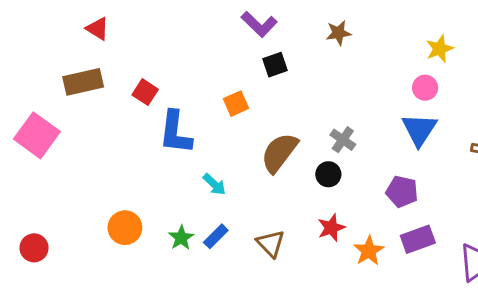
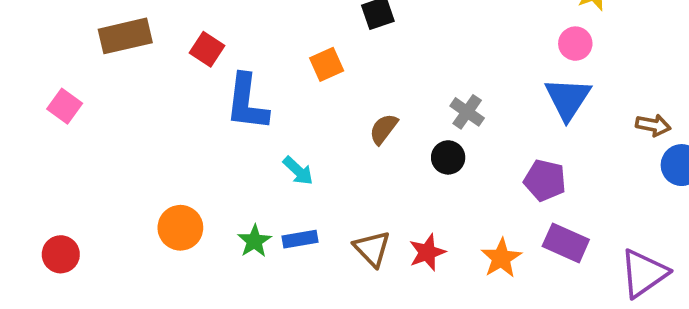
pink square: (37, 135) -> (65, 106), size x0.6
brown semicircle: (279, 153) -> (384, 129), size x0.6
red star: (331, 228) -> (427, 252), moved
blue rectangle: (216, 236) -> (300, 239), turned 35
purple rectangle: (418, 239) -> (566, 243), turned 44

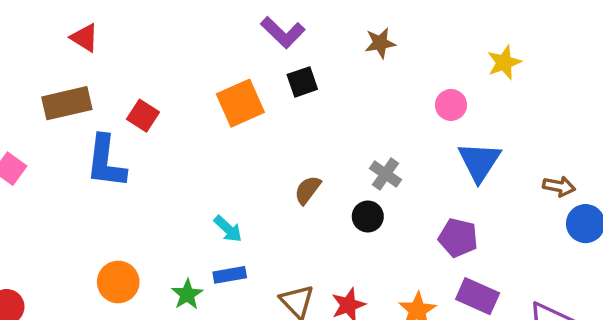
pink circle: (575, 44) -> (451, 105), moved
orange square: (327, 64) -> (240, 103), moved, size x1.5
blue L-shape: (247, 102) -> (106, 162), moved
blue rectangle: (300, 239) -> (230, 275), moved

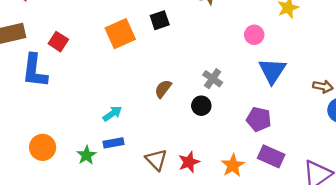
cyan arrow: (228, 229) -> (112, 114), turned -78

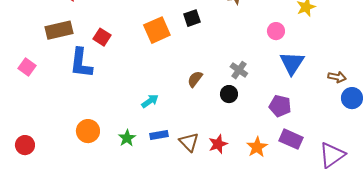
blue rectangle: (114, 143) -> (159, 135), moved

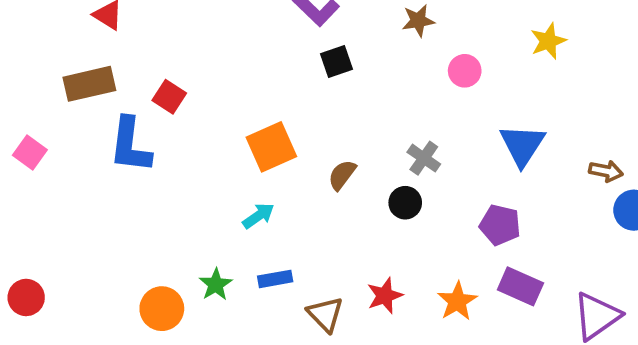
orange square: (157, 30) -> (271, 147), moved
pink circle: (276, 31) -> (465, 71), moved
orange circle: (88, 131) -> (162, 309), moved
brown triangle: (189, 142) -> (325, 314), moved

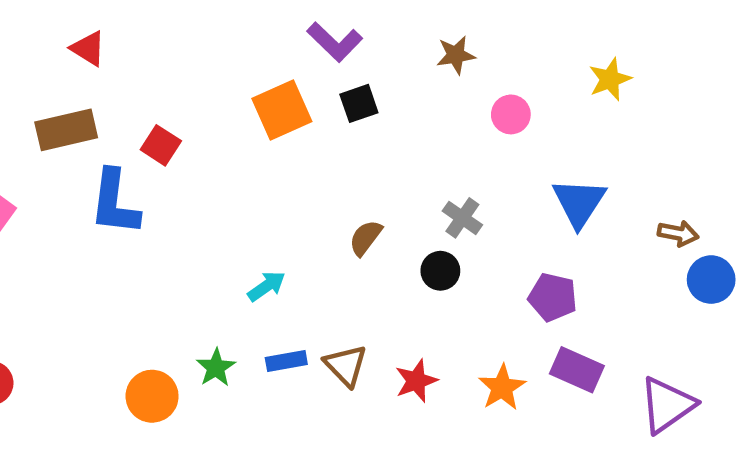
orange square: (271, 147) -> (282, 110), moved
brown triangle: (325, 314) -> (346, 365), moved

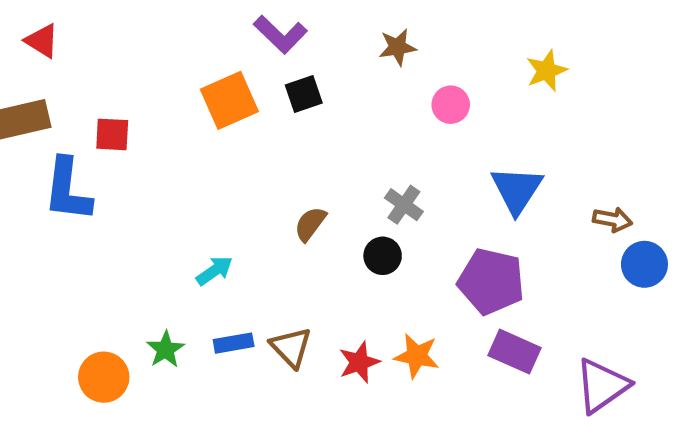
red square: (161, 145) -> (112, 134), turned -30
purple pentagon: (553, 297) -> (491, 281), size x1.4
orange star: (502, 387) -> (417, 356), moved, turned -30

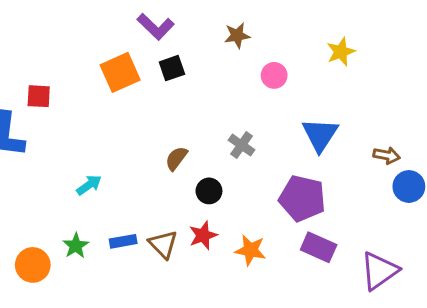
black circle: (383, 256) -> (209, 191), moved
cyan arrow: (214, 271) -> (89, 185), moved
red star: (359, 362) -> (203, 235), moved

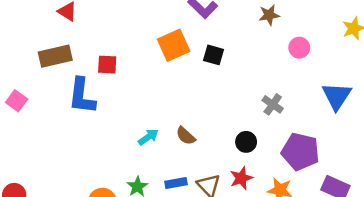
black square: (172, 68) -> (213, 55), moved, turned 35
brown semicircle: (176, 158) -> (186, 136), moved, turned -85
purple pentagon: (302, 198) -> (300, 152), moved

